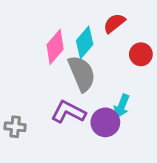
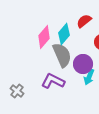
purple circle: (105, 122) -> (83, 64), moved
gray cross: (15, 127) -> (17, 91), turned 32

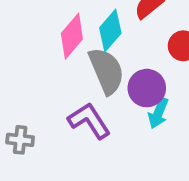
purple L-shape: (53, 81) -> (89, 121), turned 30
gray cross: (17, 91) -> (20, 140), turned -32

